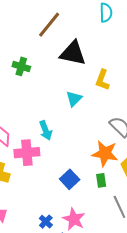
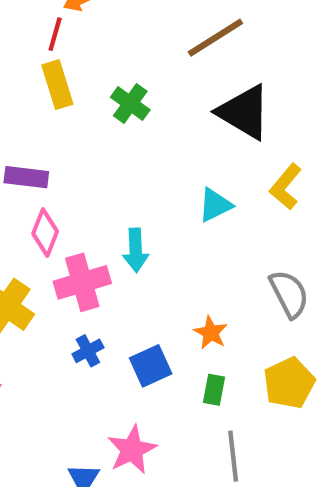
pink cross: (27, 153) -> (82, 282), turned -30
orange star: (105, 153) -> (211, 333), moved, size x0.6
blue cross: (46, 222) -> (88, 351), moved

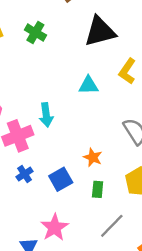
black triangle: (244, 112) -> (100, 31), turned -40
cyan triangle: (215, 205) -> (89, 85), turned 30
gray line: (233, 456) -> (112, 226), turned 56

